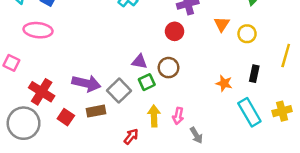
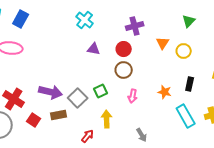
purple triangle: (140, 62) -> (94, 49), moved
brown circle: (168, 68) -> (124, 70), moved
pink arrow: (178, 116) -> (133, 96), moved

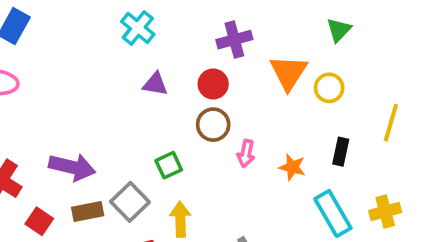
orange triangle: (163, 43) -> (289, 72), size x1.5
pink arrow: (133, 96) -> (246, 154), moved
gray square: (78, 98) -> (130, 202), moved

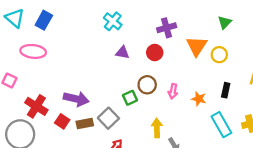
brown circle: (213, 125) -> (147, 85), moved
yellow arrow: (180, 219) -> (157, 128), moved
red square: (39, 221) -> (62, 121), moved

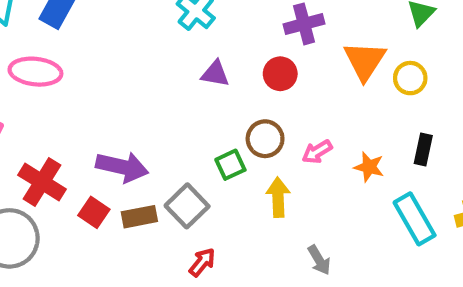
pink arrow: (173, 91) -> (317, 152), turned 48
yellow arrow: (157, 128) -> (278, 197), moved

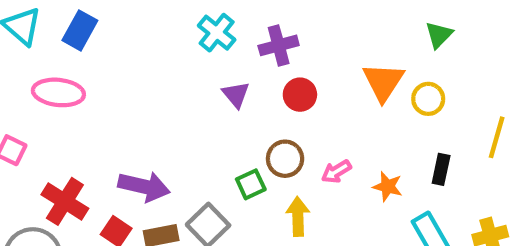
purple cross: (304, 24) -> (279, 45), moved
purple triangle: (215, 74) -> (236, 95), turned 40

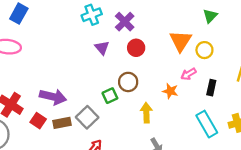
cyan cross: (217, 33) -> (92, 15), turned 30
purple cross: (279, 45) -> (125, 22), turned -30
pink arrow: (336, 172) -> (189, 74), moved
orange star: (388, 186) -> (170, 91), moved
yellow arrow: (298, 216) -> (146, 113), moved

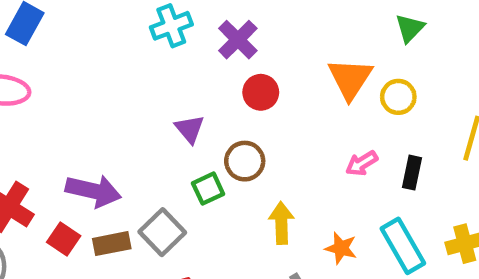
purple triangle: (102, 48) -> (190, 129), moved
pink arrow: (189, 74) -> (362, 163), moved
orange star: (170, 91) -> (341, 248), moved

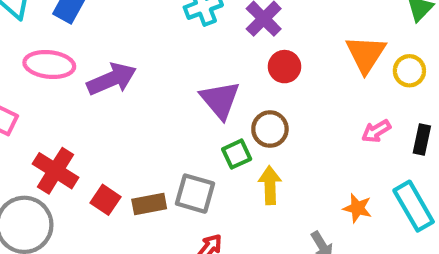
purple triangle: (190, 129) -> (220, 100), size x1.5
purple arrow: (93, 191) -> (112, 79), moved, turned -36
yellow arrow: (281, 223) -> (270, 185), moved
gray square: (162, 232) -> (195, 194), turned -30

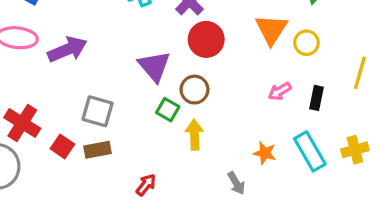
red circle: (285, 67) -> (206, 39), size x1.4
green square: (237, 154) -> (168, 110), turned -35
gray square: (195, 194) -> (98, 111), moved

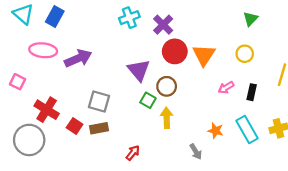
orange triangle: (271, 29) -> (204, 55), moved

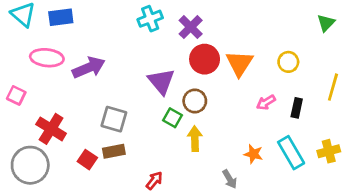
blue rectangle: (55, 16) -> (61, 17), turned 54
green triangle: (251, 19) -> (326, 23), moved
red square: (75, 126) -> (87, 160), moved

